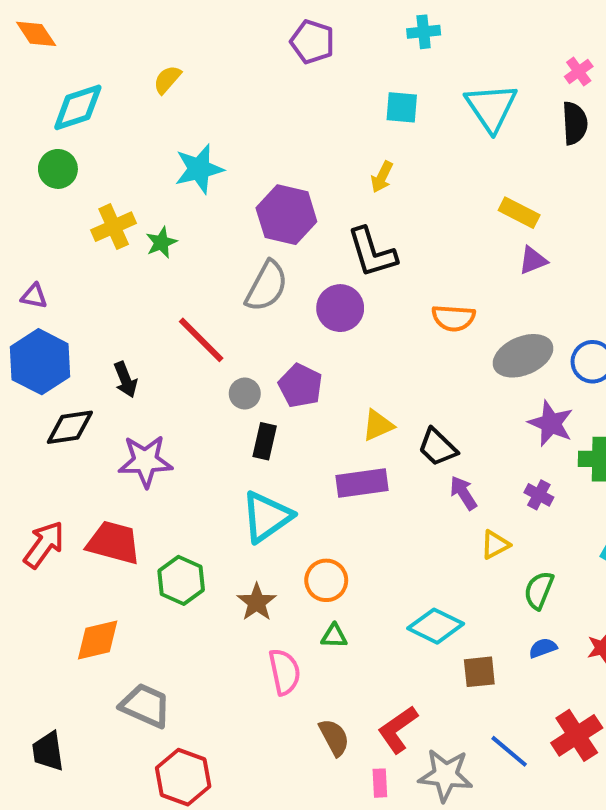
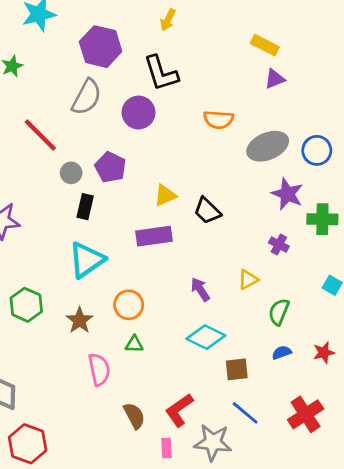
purple arrow: (463, 493) -> (200, 289), moved
blue line: (509, 751) -> (245, 413), moved

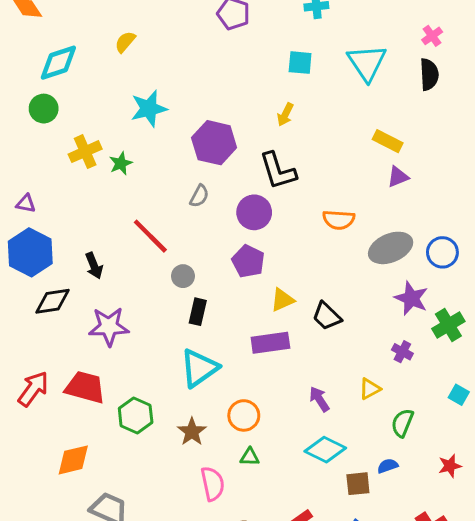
gray semicircle: (87, 97) -> (199, 196), size x0.6
purple pentagon: (110, 167) -> (248, 261), moved
green cross: (322, 219) -> (448, 325), turned -32
blue semicircle: (282, 353) -> (388, 466), moved

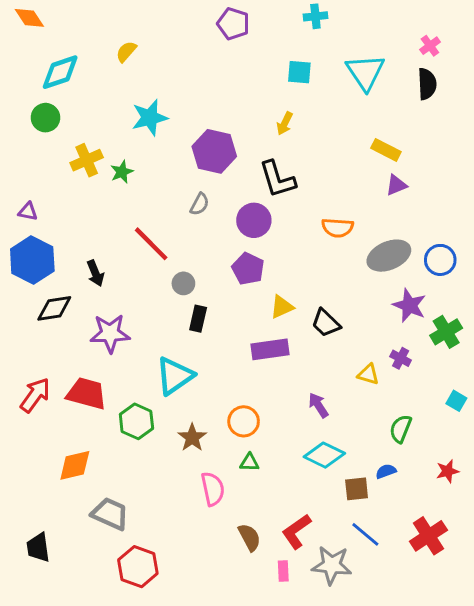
cyan triangle: (199, 368) -> (175, 376), moved
yellow triangle: (370, 389) -> (368, 374), moved, turned 45

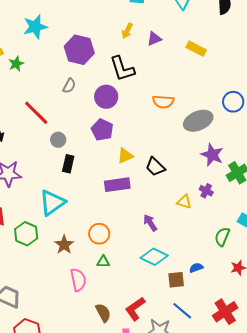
purple triangle: (396, 185) -> (154, 39), moved
blue circle: (440, 260) -> (233, 102), moved
green semicircle: (401, 429) -> (222, 237), moved

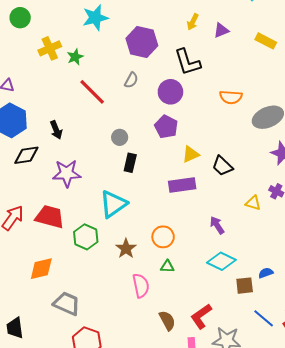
red line: (36, 113) -> (92, 92), moved
blue line: (182, 311) -> (264, 318), moved

